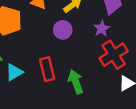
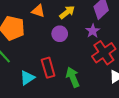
cyan triangle: (14, 72) -> (27, 78), moved

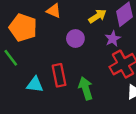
yellow arrow: (67, 12) -> (97, 16), moved
cyan triangle: (27, 78) -> (35, 85), turned 35

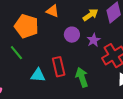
purple star: (113, 39) -> (94, 40), moved

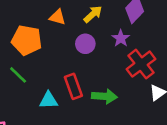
yellow arrow: (90, 15) -> (93, 14), moved
purple star: (94, 40) -> (121, 38), moved
green arrow: (82, 77) -> (104, 96), turned 120

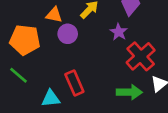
purple circle: (85, 44) -> (68, 34), moved
green arrow: (104, 96) -> (129, 92), moved

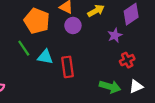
red cross: (141, 56) -> (127, 60), size x0.6
cyan triangle: (51, 98) -> (45, 57), moved

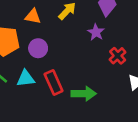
purple circle: (73, 25) -> (38, 48), moved
green arrow: (110, 87) -> (84, 94), moved

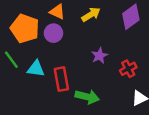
purple star: (96, 32) -> (99, 56), moved
purple circle: (38, 48) -> (53, 33), moved

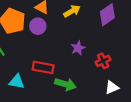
cyan triangle: (36, 69) -> (17, 82), moved
red rectangle: (61, 79) -> (43, 67), turned -72

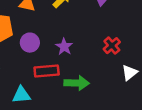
purple circle: (38, 26) -> (30, 43), moved
purple star: (78, 48) -> (64, 47), moved

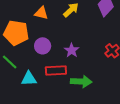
cyan triangle: (21, 95) -> (29, 79), moved

